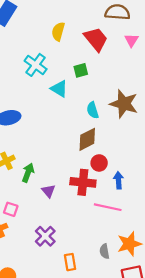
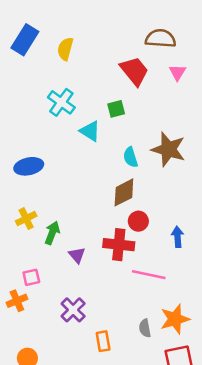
yellow semicircle: (58, 32) -> (65, 49), moved
blue arrow: (118, 180) -> (177, 237), moved
pink square: (11, 209) -> (31, 277), turned -32

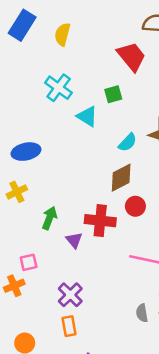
cyan semicircle: (131, 157) -> (128, 142), turned -120
yellow cross: (26, 219) -> (17, 192), moved
red cross: (119, 245) -> (100, 221), moved
orange rectangle: (103, 341) -> (69, 326), moved

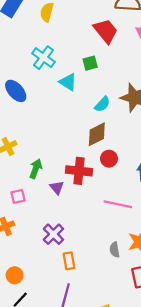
blue ellipse: (26, 152) -> (16, 91), moved, turned 60
pink square: (29, 262) -> (18, 196), moved
orange rectangle: (69, 326) -> (69, 261), moved

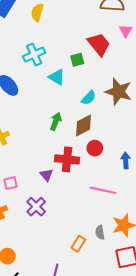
red trapezoid: (106, 31) -> (99, 44), moved
cyan cross: (43, 58) -> (34, 55), turned 30
green arrow: (36, 169) -> (56, 121), moved
purple cross: (53, 234) -> (36, 207), moved
orange rectangle: (69, 261) -> (78, 244), moved, turned 42

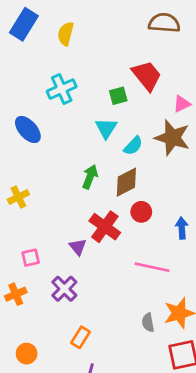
pink triangle: (126, 31) -> (182, 104), moved, turned 32
cyan triangle: (57, 77) -> (106, 128), moved, turned 30
red cross: (67, 159) -> (105, 227), turned 30
orange rectangle: (78, 244) -> (81, 337), moved

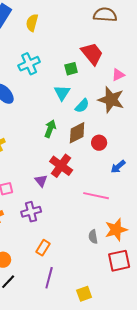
red circle: (141, 212) -> (99, 143), moved
blue arrow: (182, 228) -> (118, 167), turned -126
purple cross: (64, 289) -> (31, 212), turned 30

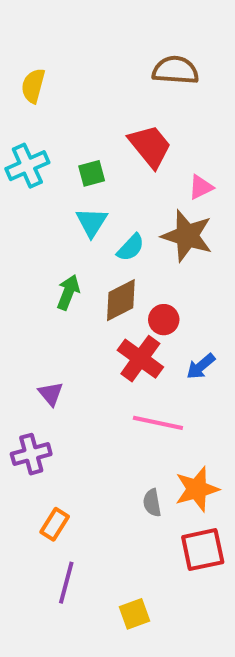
green square: (71, 69) -> (92, 173), moved
red cross: (61, 166) -> (140, 359), moved

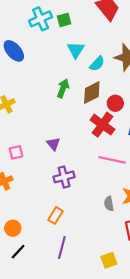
green square: (92, 173) -> (64, 20), moved
purple cross: (31, 454) -> (64, 177), moved
yellow square: (134, 614) -> (109, 260), moved

